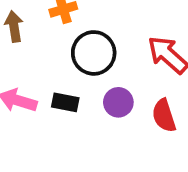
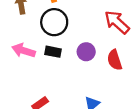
black circle: (94, 53) -> (54, 22), moved

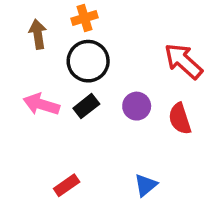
black rectangle: (53, 52) -> (86, 106), turned -49

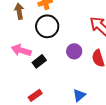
black rectangle: (86, 106) -> (39, 61), moved

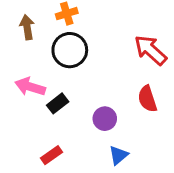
purple circle: (74, 51) -> (105, 119), moved

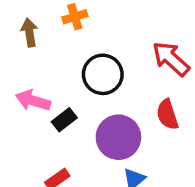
black circle: (70, 50) -> (103, 74), moved
purple circle: (105, 119) -> (118, 137), size x1.6

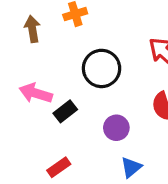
purple circle: (118, 137) -> (116, 128), size x0.6

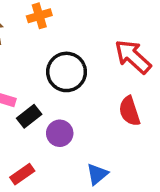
purple circle: (116, 128) -> (60, 133), moved

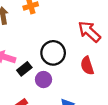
black circle: (67, 72) -> (53, 53), moved

